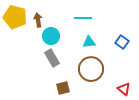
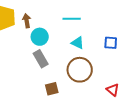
cyan triangle: (89, 42) -> (78, 43), turned 32
blue square: (122, 42) -> (111, 43), turned -32

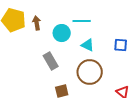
cyan circle: (40, 37) -> (62, 33), moved

